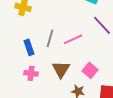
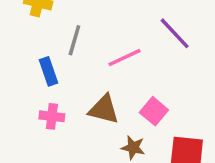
gray line: (50, 38) -> (74, 40), moved
brown triangle: (61, 69) -> (104, 109), turned -48

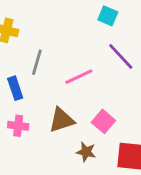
brown triangle: (104, 109) -> (62, 120), turned -32

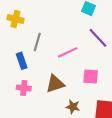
pink square: (103, 121) -> (91, 76), moved, turned -35

